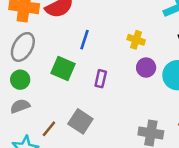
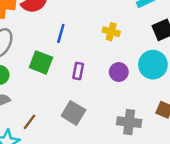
purple circle: (146, 68) -> (119, 72), moved
gray square: (80, 121) -> (73, 113), moved

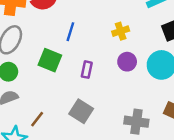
yellow cross: (111, 32) -> (121, 31), turned -35
purple circle: (119, 72) -> (127, 62), moved

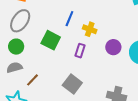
yellow cross: (121, 31) -> (90, 29), moved, turned 32
brown line: (37, 119) -> (33, 80), moved

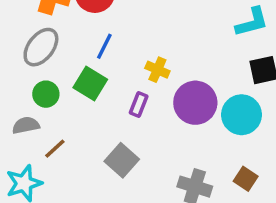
blue line: (69, 19) -> (104, 46), moved
green circle: (16, 47) -> (46, 94), moved
purple circle: (113, 47) -> (195, 103), size x1.6

